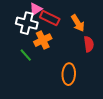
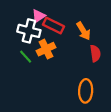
green line: (26, 55) -> (26, 57), moved
orange ellipse: (69, 74) -> (86, 91), moved

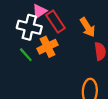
red rectangle: (54, 26) -> (56, 22), turned 30

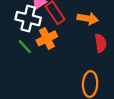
orange arrow: (88, 27) -> (88, 19), turned -48

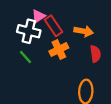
orange cross: (47, 38) -> (59, 50), moved

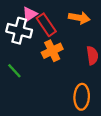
orange arrow: (84, 31) -> (79, 18), moved
green line: (26, 57) -> (14, 71), moved

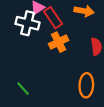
green line: (14, 71) -> (23, 89), moved

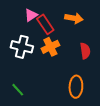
white cross: (28, 23) -> (22, 47), moved

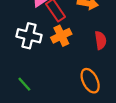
orange ellipse: (76, 87) -> (90, 81), turned -30

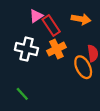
orange ellipse: (90, 81) -> (83, 67), moved

